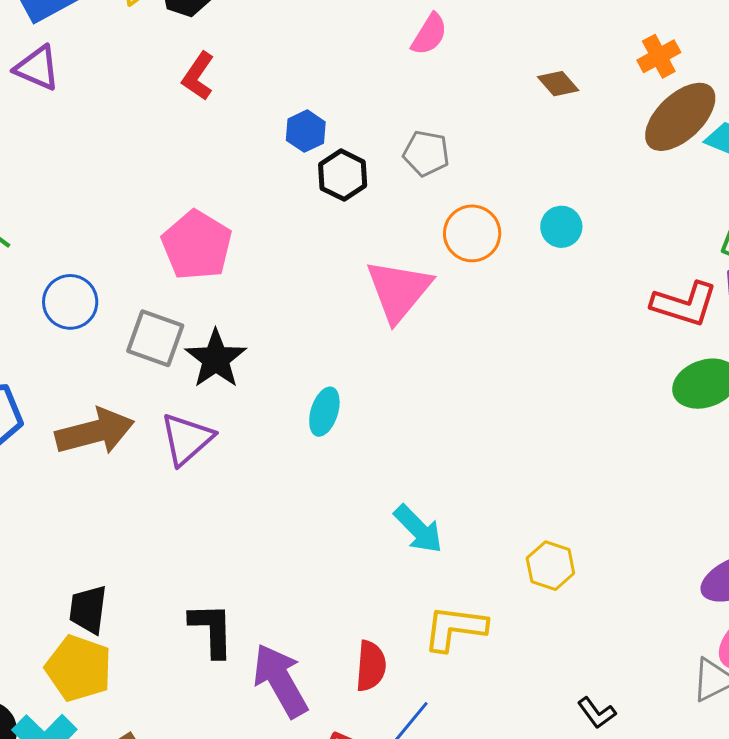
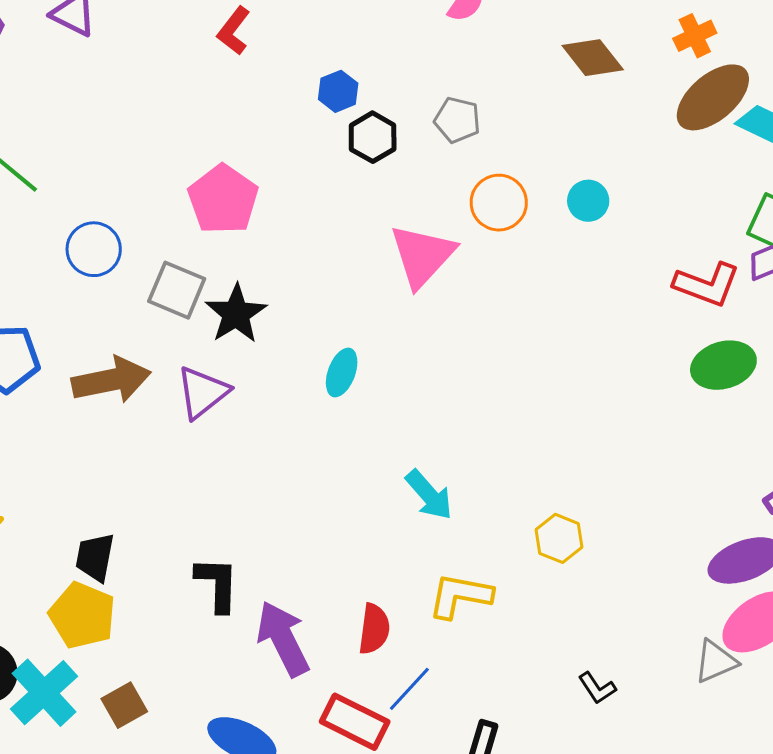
brown diamond: (558, 84) -> (593, 58), size x1.5

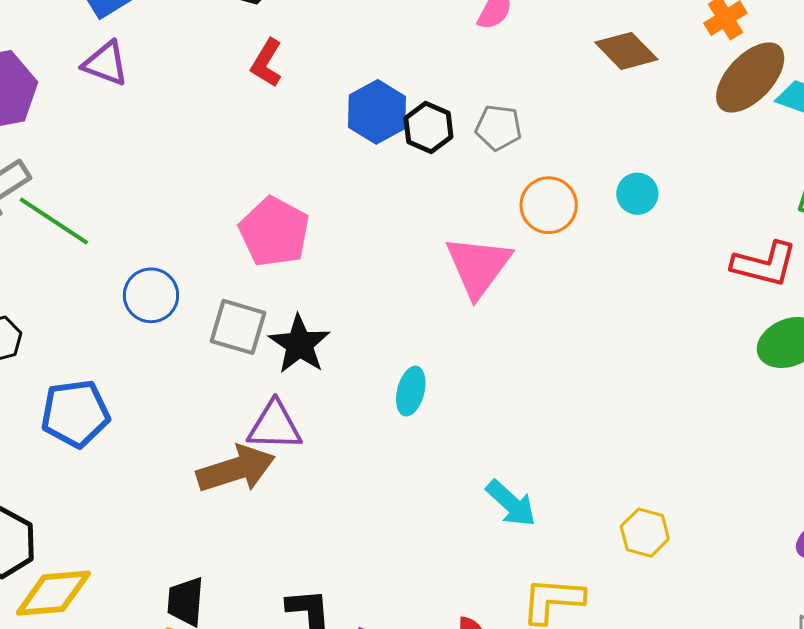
blue hexagon: (338, 91) -> (377, 112), size x1.5
black hexagon: (373, 137) -> (428, 127), moved
brown arrow: (111, 380) -> (236, 469), moved
purple triangle: (203, 392) -> (275, 426), turned 46

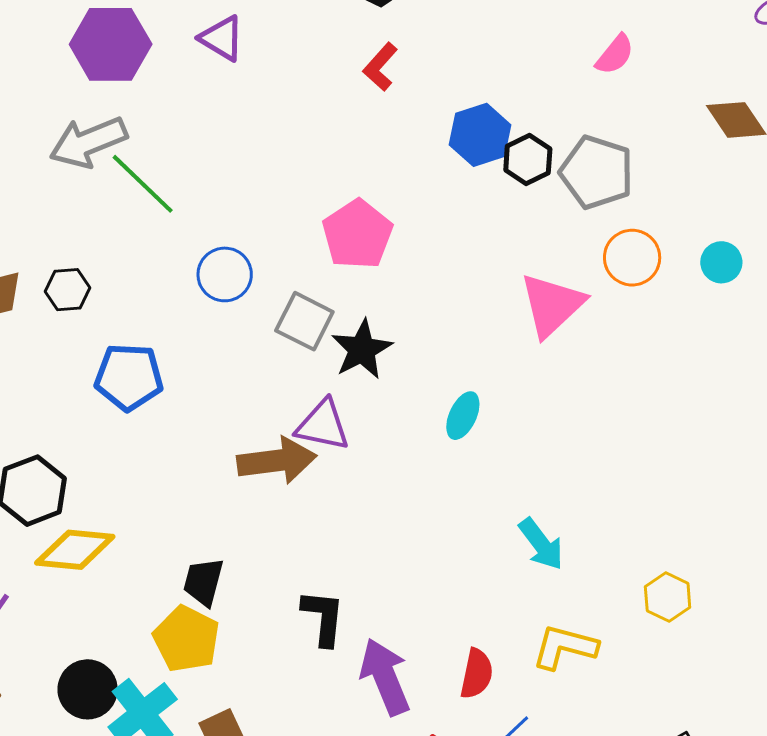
gray pentagon: (498, 128) -> (597, 172), size x1.6

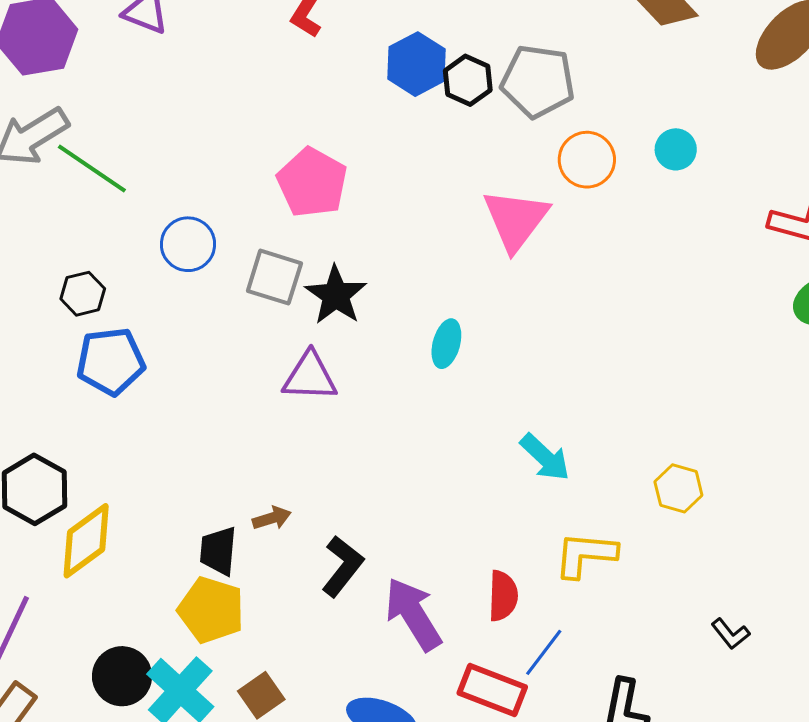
black hexagon: (67, 290) -> (83, 294), moved
brown arrow: (277, 461) -> (272, 518), moved, size x0.5
yellow diamond: (75, 550) -> (86, 541), turned -32
black L-shape: (323, 618) -> (343, 566), turned 42

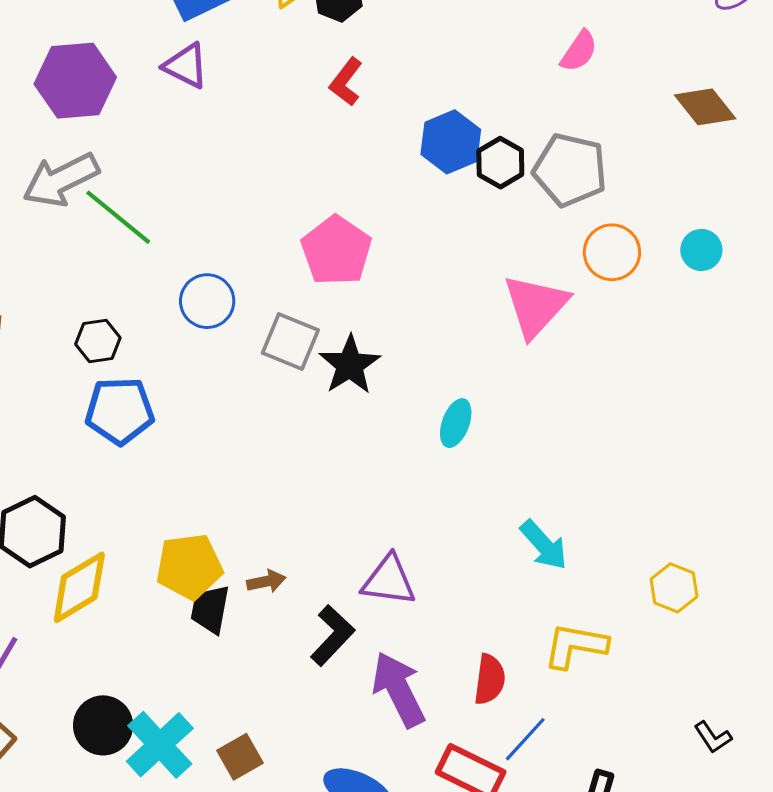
purple triangle: (310, 377) -> (389, 580), moved
yellow pentagon: (211, 610) -> (189, 566), moved, turned -30

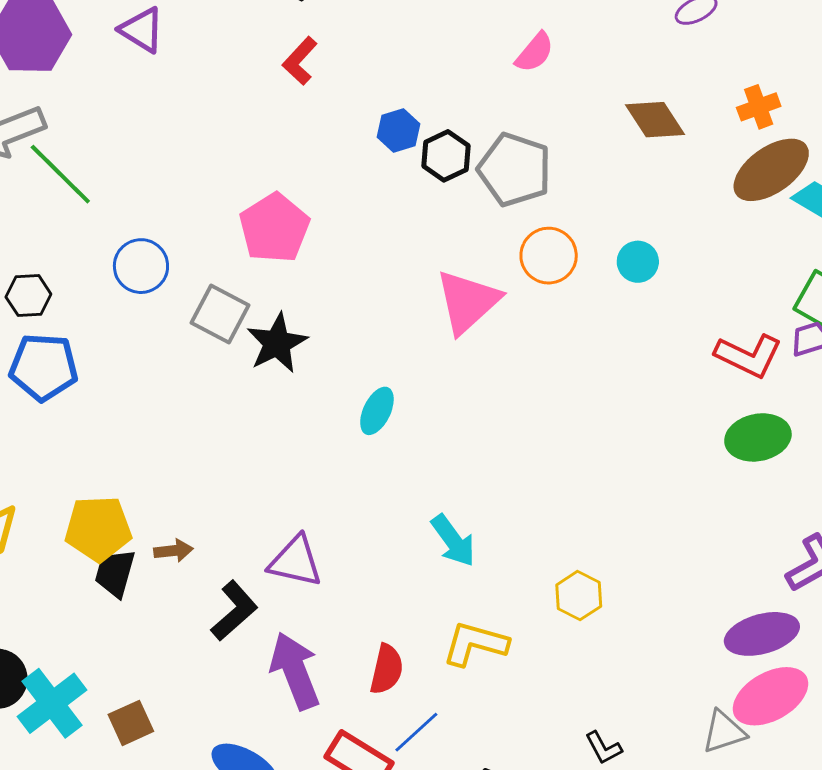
blue hexagon: (451, 142) -> (399, 131), size x0.7

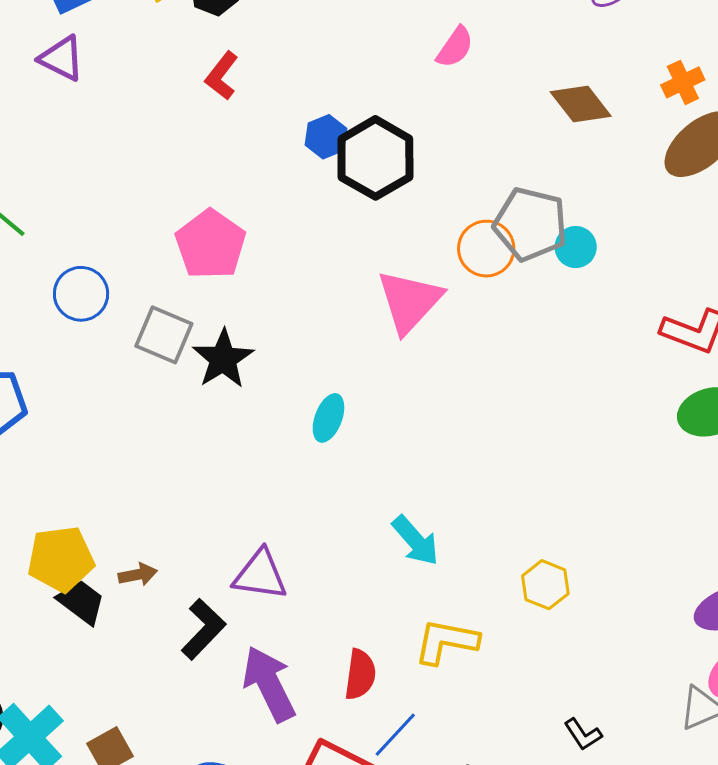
black hexagon: (446, 156) -> (375, 158), size x1.6
gray pentagon: (515, 170) -> (530, 224), moved
black trapezoid: (115, 573) -> (81, 602), turned 116

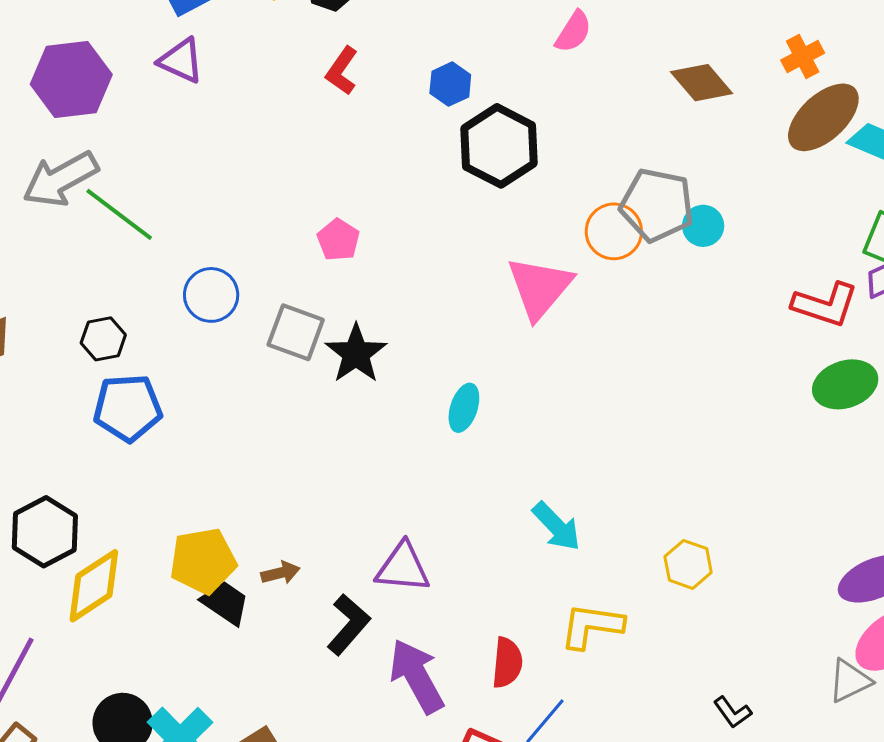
blue hexagon: (326, 137) -> (450, 84), moved
pink pentagon: (211, 244) -> (338, 240), size x0.6

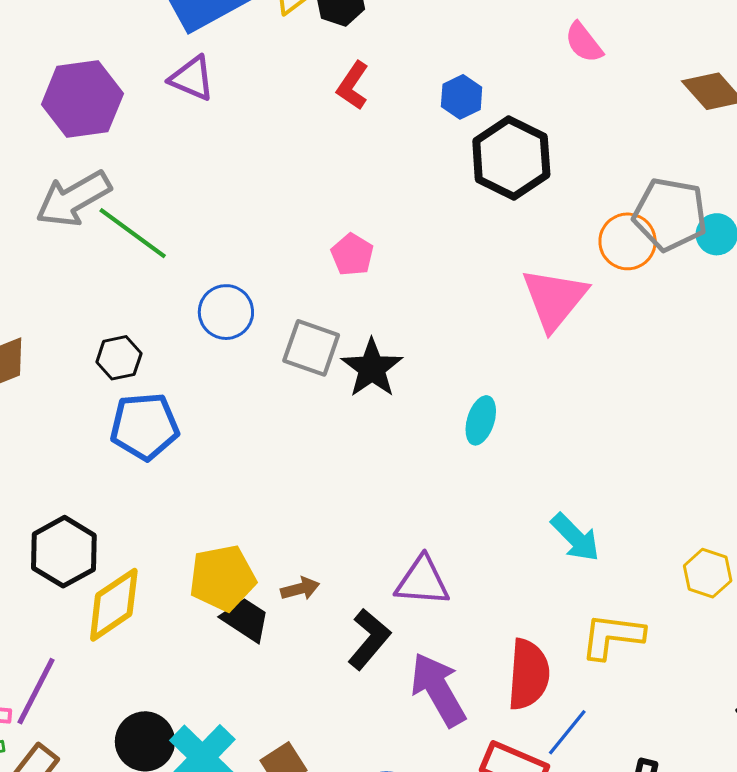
pink semicircle: (573, 32) -> (584, 42), turned 111
red semicircle: (507, 663) -> (528, 674), size x1.4

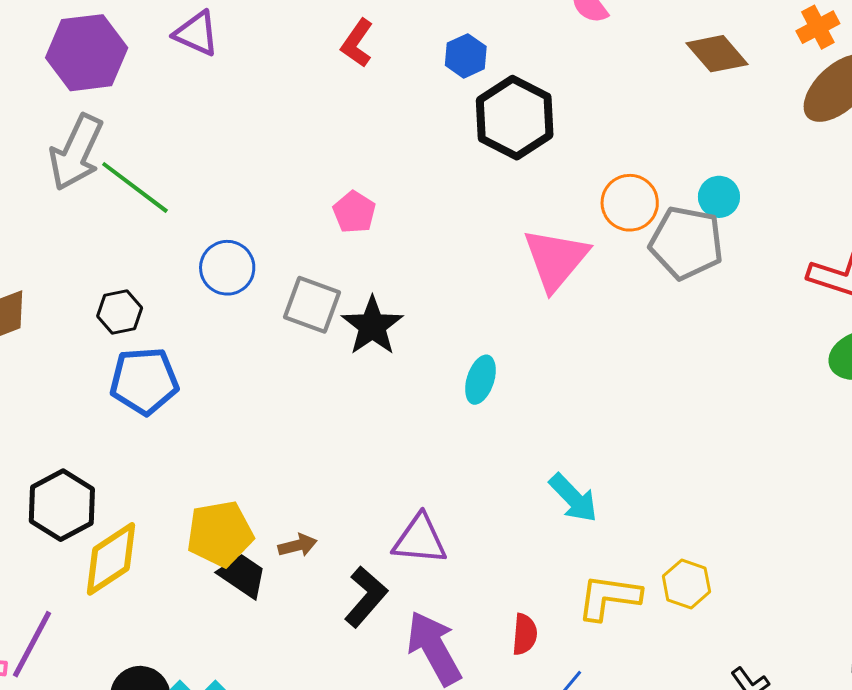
gray arrow: (73, 199) -> (76, 152), turned -36
gray pentagon: (670, 214) -> (686, 243), moved
yellow hexagon: (708, 573) -> (686, 584), moved
red semicircle: (528, 674) -> (525, 634), size x0.6

